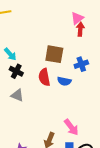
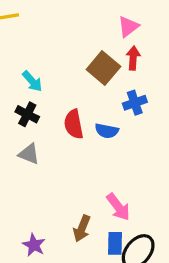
red arrow: (80, 29) -> (133, 58), moved
cyan arrow: (10, 54) -> (32, 81), moved
brown square: (54, 54) -> (103, 68), moved, turned 30

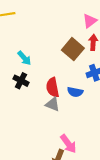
gray triangle: (29, 154) -> (53, 104), moved
pink arrow: (118, 207) -> (68, 144), moved

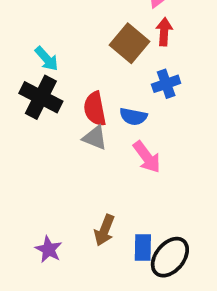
black cross: (21, 81) -> (41, 97), size x1.5
pink arrow: (68, 144) -> (147, 157), moved

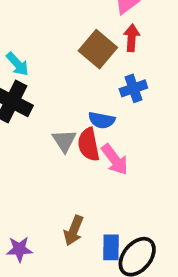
red semicircle: (95, 109) -> (89, 144), moved
gray triangle: (95, 138) -> (64, 141), turned 35
purple star: (49, 249) -> (19, 249), turned -30

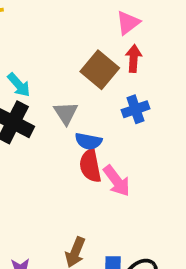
blue semicircle: (102, 120) -> (88, 141), moved
gray triangle: (64, 141) -> (66, 113), moved

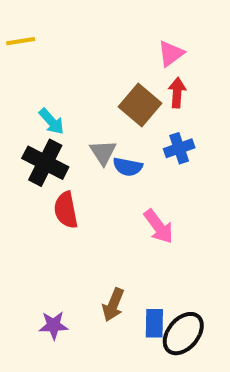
blue semicircle: (88, 141) -> (128, 167), moved
red semicircle: (90, 166) -> (66, 210), moved

